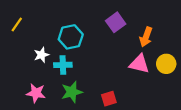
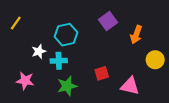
pink triangle: (139, 64) -> (130, 86), moved
pink star: (36, 93) -> (25, 81), moved
red square: (109, 99) -> (102, 73), moved

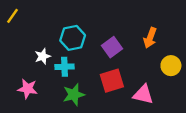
purple square: (108, 21) -> (112, 47), moved
yellow line: (16, 23) -> (12, 16), moved
red square: (102, 73) -> (112, 81), size x1.5

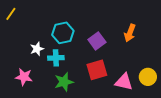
yellow circle: (171, 66) -> (148, 77), moved

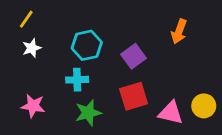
yellow line: (11, 14) -> (26, 19), moved
orange arrow: (130, 33) -> (179, 32), moved
white star: (37, 49) -> (32, 48), moved

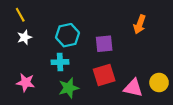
yellow line: (26, 19) -> (20, 15), turned -64
purple square: (134, 56) -> (104, 44), turned 30

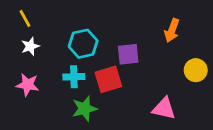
red square: (104, 75) -> (108, 79), moved
pink star: (26, 83) -> (28, 85), moved
yellow circle: (159, 83) -> (196, 70), moved

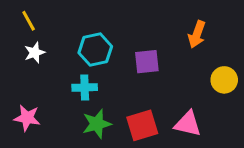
red square: (108, 79) -> (142, 125), moved
pink star: (28, 85) -> (27, 118), moved

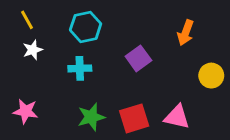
cyan hexagon: (95, 50) -> (86, 27), moved
purple square: (147, 62) -> (138, 58), turned -30
cyan cross: (85, 87) -> (80, 68), moved

